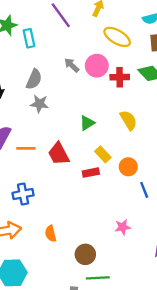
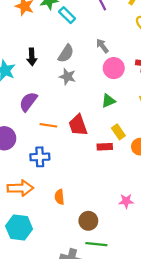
cyan rectangle: (29, 38) -> (67, 15), turned -42
pink circle: (97, 66) -> (114, 68), moved
orange line: (26, 148) -> (48, 125), moved

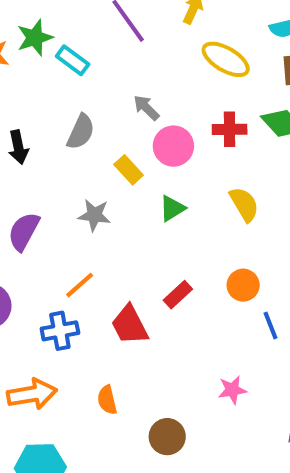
gray star: (67, 77) -> (94, 215), moved
orange line: (48, 125) -> (80, 285), moved, turned -42
red trapezoid: (78, 125) -> (130, 325), moved
yellow rectangle: (118, 132) -> (129, 170), moved
red rectangle: (105, 147) -> (178, 295), turned -32

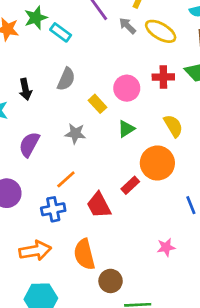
gray arrow: (146, 108) -> (127, 26), moved
orange circle: (243, 285) -> (157, 163), moved, size x1.6
orange semicircle: (107, 400) -> (84, 254), size x1.6
brown circle: (167, 437) -> (111, 281), moved

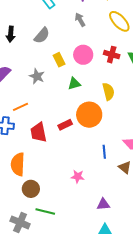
gray arrow: (127, 26) -> (80, 20), moved

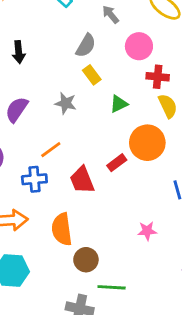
gray semicircle: (42, 35) -> (86, 46), moved
pink circle: (83, 55) -> (139, 46), moved
red cross: (112, 55) -> (158, 77), moved

